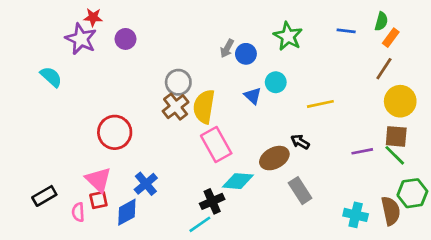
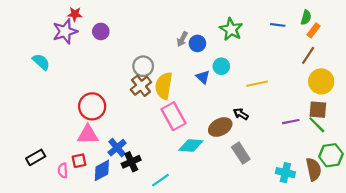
purple star: (81, 39) -> (65, 31), turned 30
pink triangle: (98, 180) -> (88, 135), moved, turned -45
black cross: (212, 201) -> (131, 162), moved

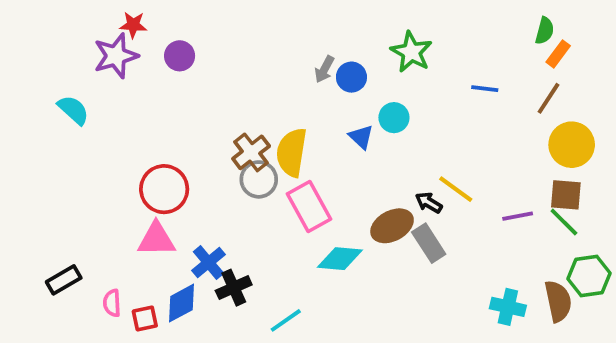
blue line: (278, 25) -> (485, 89), moved
gray circle: (143, 66) -> (259, 179), moved
yellow line: (257, 84) -> (456, 189), moved, turned 48
gray rectangle: (241, 153) -> (429, 243), moved
red square: (79, 161) -> (145, 318), moved

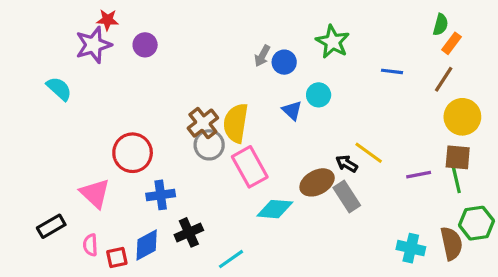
green line: (564, 222) -> (456, 179), turned 32
pink triangle: (156, 239) -> (95, 193), moved, turned 44
blue cross: (209, 262) -> (161, 195), moved, turned 32

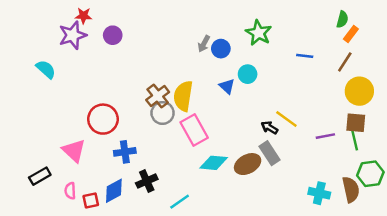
brown ellipse: (317, 182) -> (248, 164), moved

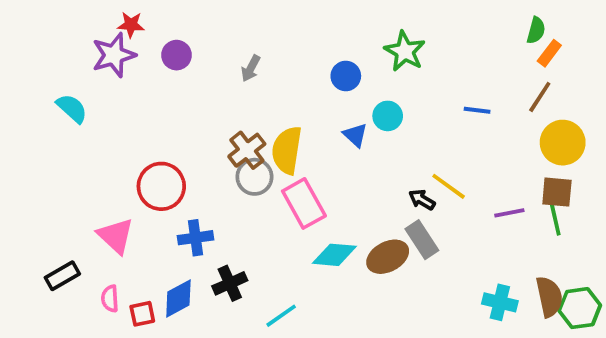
gray arrow: (204, 44) -> (251, 68), moved
blue line: (305, 56) -> (477, 110), moved
green hexagon: (370, 174) -> (580, 308), moved

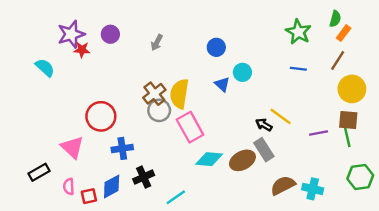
red star: (131, 25) -> (82, 50), moved
green star: (405, 51) -> (298, 32), moved
brown semicircle: (549, 297) -> (283, 185), moved, turned -105
green hexagon: (580, 308) -> (360, 177), moved

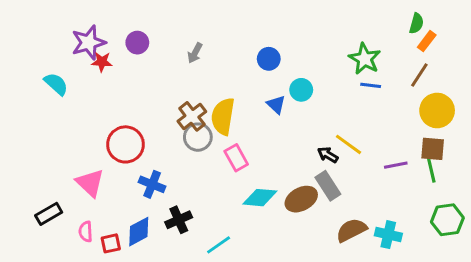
green star: (298, 32) -> (365, 59), moved
pink rectangle: (190, 127) -> (236, 158), size x0.7
blue cross: (122, 148) -> (152, 184), turned 30

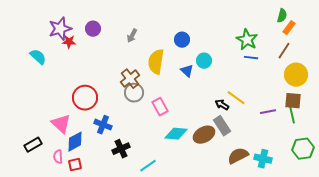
yellow semicircle: (223, 116) -> (156, 62), moved
blue diamond: (139, 232) -> (75, 142), moved

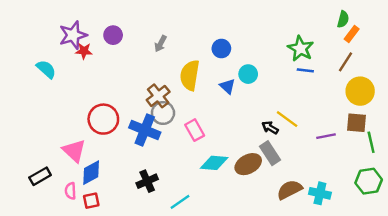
green line: (292, 115) -> (371, 142), moved
blue cross: (103, 125) -> (145, 130), moved, size x1.4

